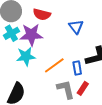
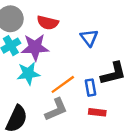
red rectangle: (83, 88) -> (97, 112), turned 64
gray L-shape: (66, 89) -> (56, 109), moved, turned 80

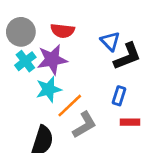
black L-shape: (113, 73) -> (127, 56), moved
orange line: (63, 84) -> (70, 106), moved
blue rectangle: (90, 88) -> (119, 96), turned 35

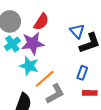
red semicircle: (63, 31) -> (41, 22), turned -66
cyan star: (49, 89) -> (29, 66), turned 30

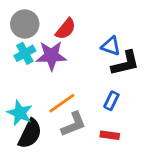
blue triangle: (77, 31) -> (111, 46), turned -35
cyan star: (29, 66) -> (20, 113), moved
red rectangle: (90, 93) -> (110, 135), moved

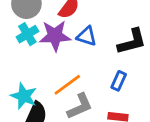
blue triangle: (111, 46) -> (87, 36), moved

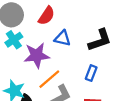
purple star: (55, 36) -> (37, 55), moved

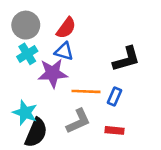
blue triangle: (63, 38) -> (64, 51), moved
orange line: (49, 79) -> (86, 91), moved, turned 40

